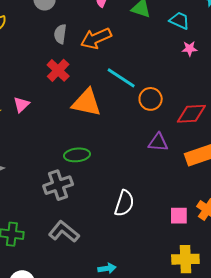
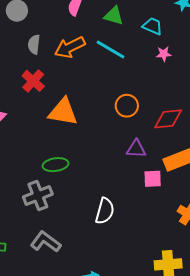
cyan line: (121, 78) -> (111, 49), moved
pink square: (179, 216) -> (153, 179), moved

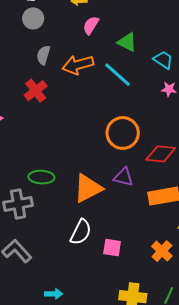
orange circle: (127, 106) -> (123, 133), size x1.4
orange triangle: (63, 112) -> (88, 188), moved, turned -48
pink square: (153, 179) -> (112, 248), moved

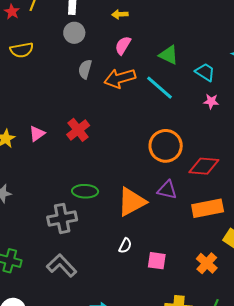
pink semicircle: (91, 25) -> (123, 45), moved
red cross: (36, 91) -> (78, 130), moved
white semicircle: (81, 232) -> (125, 246), size x0.6

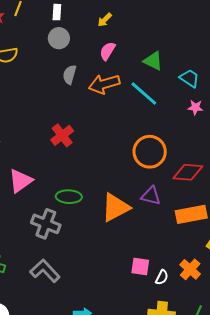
yellow arrow: (120, 14) -> (105, 20), turned -42
pink triangle: (37, 134) -> (20, 181), moved, size x1.5
gray cross: (62, 218) -> (46, 224), turned 32
white semicircle: (125, 246) -> (162, 277), moved

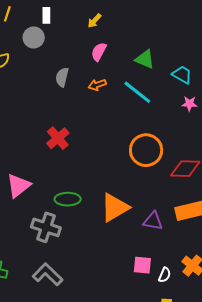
gray circle: (59, 38) -> (34, 37), moved
orange arrow: (104, 84) -> (97, 85), size x0.6
purple triangle: (151, 196) -> (153, 221), moved

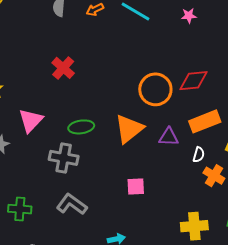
orange circle: (146, 150) -> (155, 89), moved
pink square: (142, 265) -> (136, 186), moved
white semicircle: (165, 275) -> (199, 155), moved

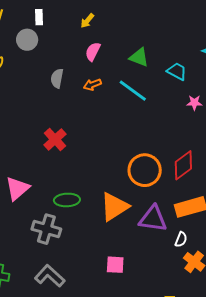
pink star: (189, 16) -> (194, 103), moved
red diamond: (194, 81) -> (183, 165), turned -36
purple triangle: (169, 137) -> (153, 219), size x1.4

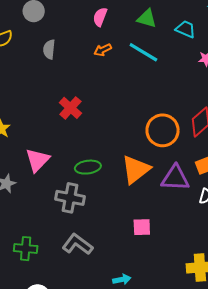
gray semicircle: (57, 78) -> (49, 49), moved

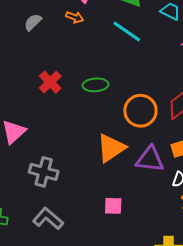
gray semicircle: (49, 49) -> (33, 22), turned 36
orange arrow: (103, 50) -> (75, 17), moved, turned -138
green ellipse: (88, 167) -> (96, 85), moved

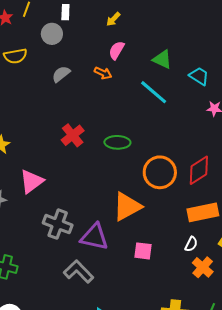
purple triangle: (150, 159) -> (94, 237), moved
pink square: (113, 206) -> (143, 251), moved
gray L-shape: (48, 219) -> (79, 272), moved

